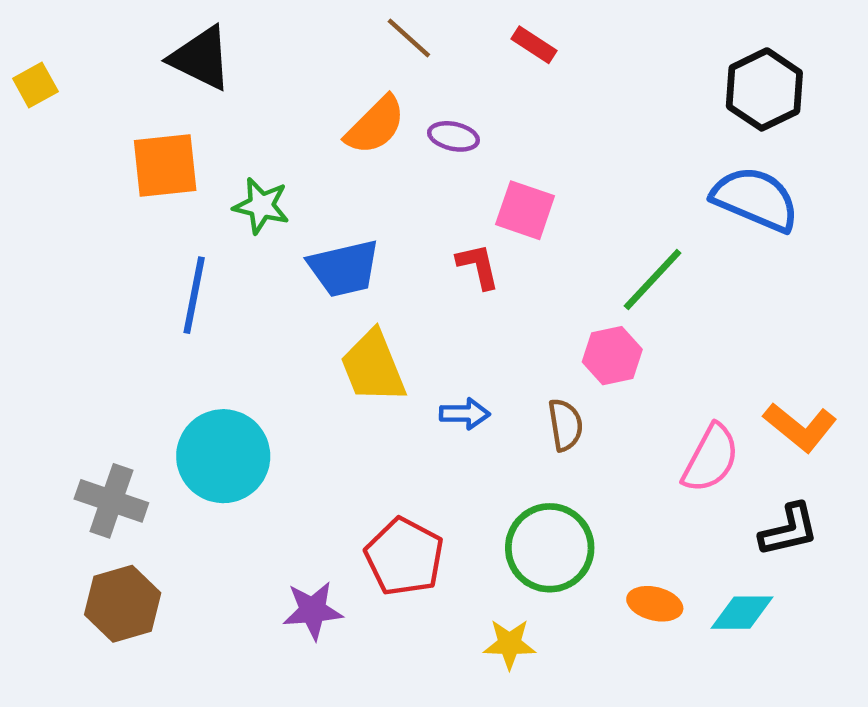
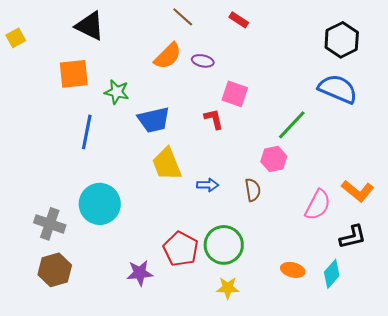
green circle: (550, 548) -> (224, 245), moved
cyan diamond: (742, 613) -> (332, 274), turned -48

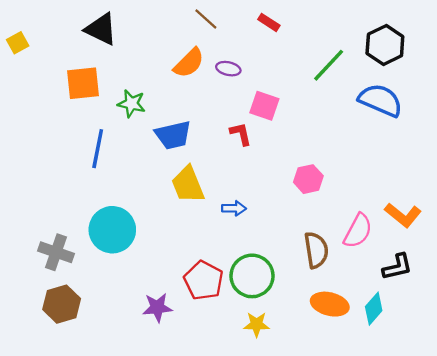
green line: (292, 125) -> (329, 65), moved
brown semicircle: (253, 190) -> (316, 250), moved, size x1.4
orange ellipse: (293, 270) -> (330, 304), size x1.4

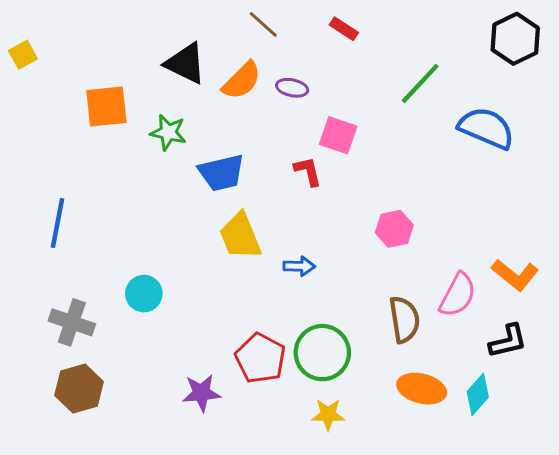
black triangle: (101, 29) -> (186, 63), moved
black hexagon: (385, 45) -> (515, 39), moved
blue line: (98, 149) -> (57, 223), moved
cyan circle: (112, 230) -> (144, 294), size x0.6

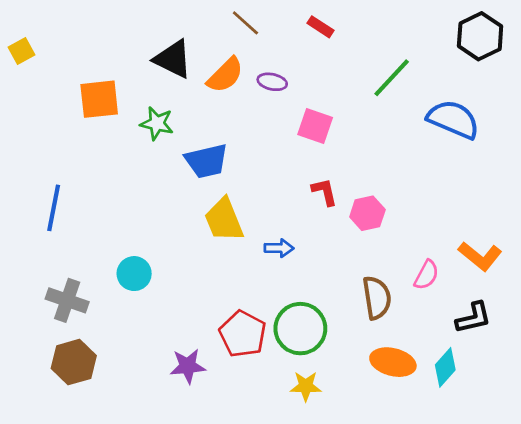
red L-shape: (308, 171) -> (325, 192), moved
pink semicircle: (458, 295) -> (426, 275), size x0.7

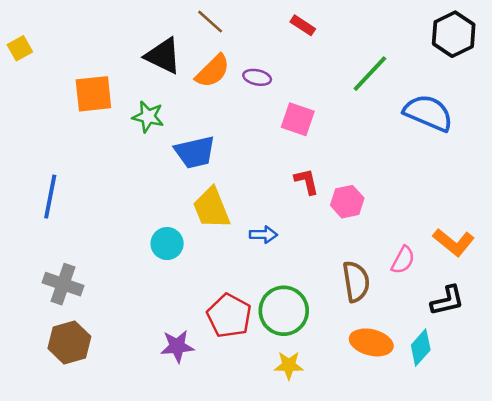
brown line: (245, 23) -> (210, 22), moved
cyan circle: (134, 274) -> (167, 244), moved

